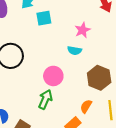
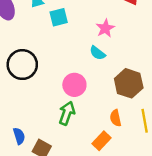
cyan semicircle: (75, 50) -> (97, 53), turned 32
orange semicircle: (86, 106) -> (116, 118), turned -40

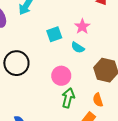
cyan square: (59, 17) -> (54, 34), moved
green arrow: (67, 113) -> (68, 98), moved

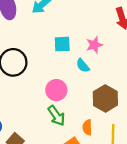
green arrow: (68, 98) -> (56, 116), turned 114

